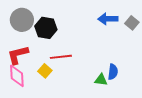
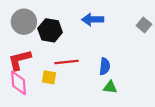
blue arrow: (108, 19) -> (93, 19), moved
yellow square: (45, 71) -> (49, 77), turned -32
blue semicircle: (113, 72) -> (105, 66), moved

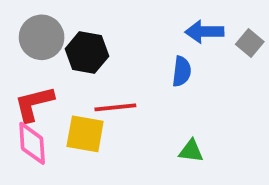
blue arrow: (93, 19) -> (204, 32), moved
blue semicircle: (105, 66) -> (182, 71), moved
yellow square: (49, 77) -> (85, 134), size x1.5

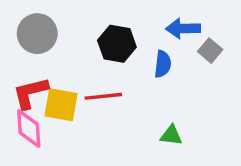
gray square: (250, 43) -> (210, 51), moved
black hexagon: (87, 52) -> (117, 44), moved
yellow square: (85, 134) -> (61, 105), moved

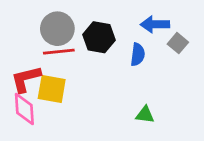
gray circle: (37, 34) -> (57, 29), moved
red line: (103, 96) -> (59, 52), moved

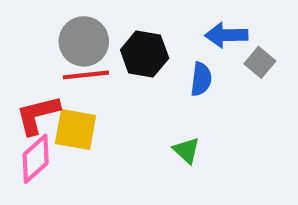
pink diamond: (24, 109) -> (36, 159), turned 52
green triangle: (145, 115) -> (186, 150), moved, turned 36

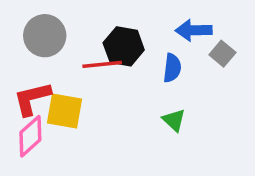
gray circle: (84, 41) -> (45, 36), moved
red line: (86, 75) -> (102, 64), moved
green triangle: (186, 150) -> (174, 120), moved

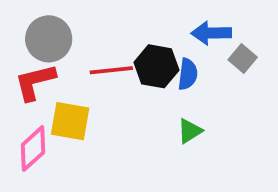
black hexagon: (124, 46) -> (156, 66), moved
red L-shape: (32, 99) -> (35, 82), moved
green triangle: (174, 120) -> (190, 131), turned 45

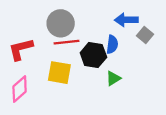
gray circle: (49, 39) -> (61, 23), moved
black hexagon: (156, 66) -> (93, 55), moved
yellow square: (70, 121) -> (59, 73), moved

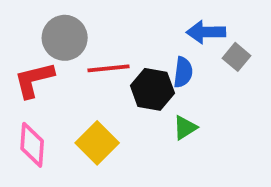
gray circle: (61, 23) -> (65, 38), moved
yellow square: (59, 73) -> (97, 143), moved, turned 35
pink diamond: (20, 89) -> (32, 145), turned -44

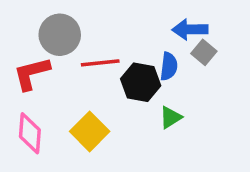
gray square: (237, 57) -> (204, 52), moved

